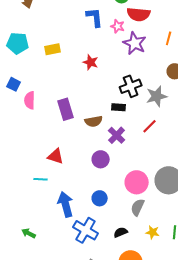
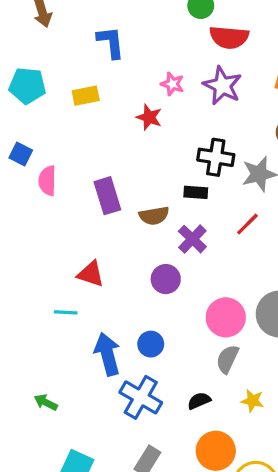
blue L-shape: (95, 17) -> (111, 42), moved
pink star: (118, 26) -> (172, 84), moved
black cross: (131, 86) -> (216, 157), turned 30
blue circle: (100, 198) -> (151, 344), moved

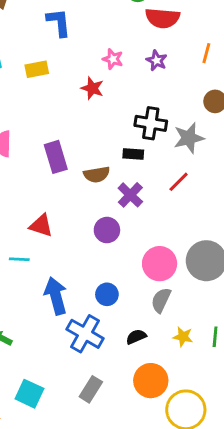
purple star: (222, 86) -> (157, 60), size x0.6
blue circle: (151, 344) -> (107, 294), moved

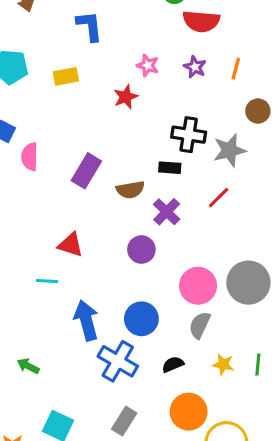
orange line: (206, 53) -> (236, 69), moved
red star: (92, 88) -> (126, 97), turned 30
purple rectangle: (56, 157) -> (86, 171), turned 48
blue circle: (107, 294) -> (141, 319), size x1.4

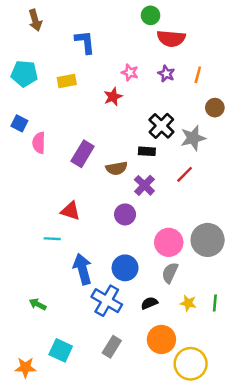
black cross: (189, 135) -> (161, 126), turned 35

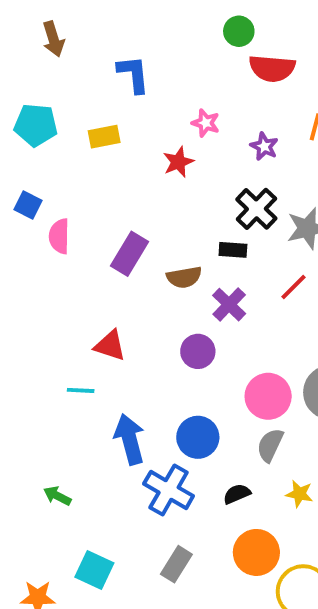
purple star: (166, 74) -> (264, 146), moved

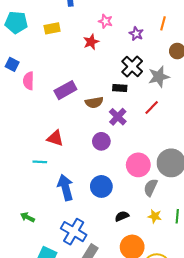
purple rectangle: (130, 254) -> (65, 90), turned 30
gray semicircle: (270, 445) -> (151, 188), moved
blue cross: (169, 490) -> (74, 232), moved

